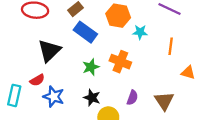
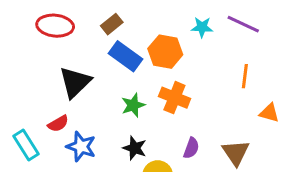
orange hexagon: (118, 16) -> (165, 52), moved
cyan star: (140, 32) -> (202, 27), moved
cyan rectangle: (14, 95) -> (26, 145), turned -45

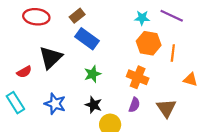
orange hexagon: (165, 52) -> (149, 43), moved
orange cross: (174, 98) -> (138, 77), moved
red semicircle: (58, 124) -> (24, 72), moved

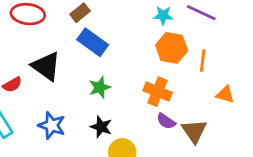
black triangle: (51, 58) -> (46, 66), turned -40
purple semicircle: (134, 105) -> (166, 121), moved, turned 104

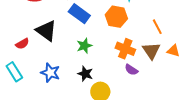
orange hexagon: (172, 48) -> (116, 17), moved
orange line: (203, 61) -> (157, 27), turned -35
brown triangle: (194, 131) -> (151, 51), moved

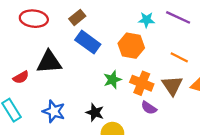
orange line: (157, 27) -> (179, 57), turned -35
black triangle: (46, 31) -> (49, 62), turned -40
green star: (84, 46) -> (112, 80), moved

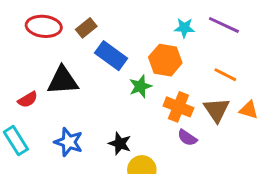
brown rectangle: (77, 17) -> (86, 28), moved
green star: (112, 80) -> (140, 86), moved

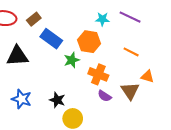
brown triangle: (217, 110) -> (130, 91), moved

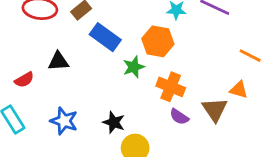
orange line: (131, 52) -> (250, 56), moved
black triangle: (17, 56) -> (58, 61), size x0.7

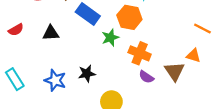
red semicircle: (24, 80) -> (16, 30), moved
black star: (114, 122) -> (87, 74), moved, turned -30

